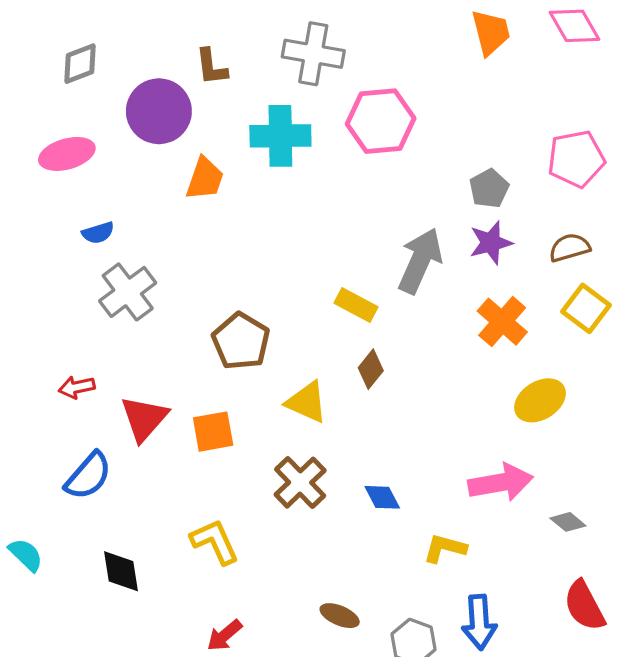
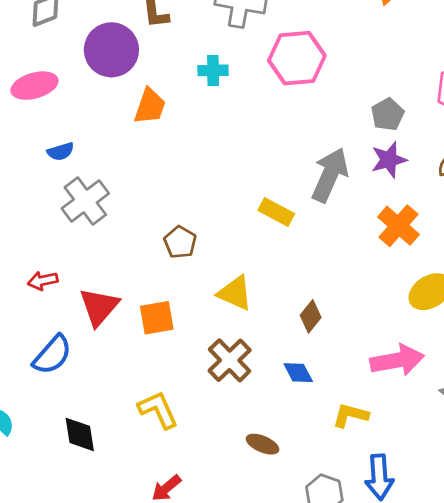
cyan cross: (280, 136) -> (213, 70), size x0.6
brown pentagon: (241, 341) -> (180, 242), size x0.7
brown diamond: (371, 369) -> (311, 316), moved
brown ellipse: (340, 616) -> (263, 444), moved

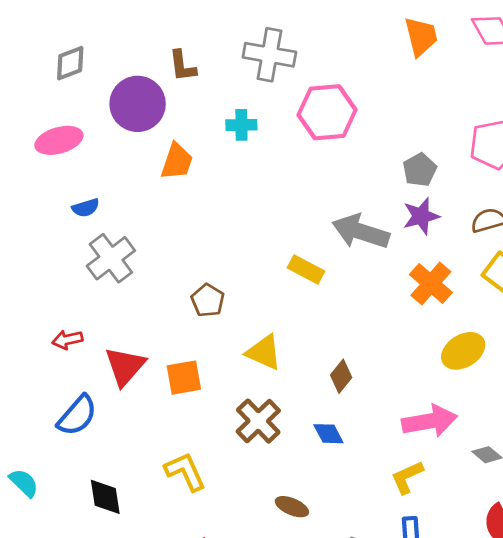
gray arrow: (330, 175) -> (361, 232), turned -96
yellow L-shape: (350, 415) -> (407, 477), moved, turned -39

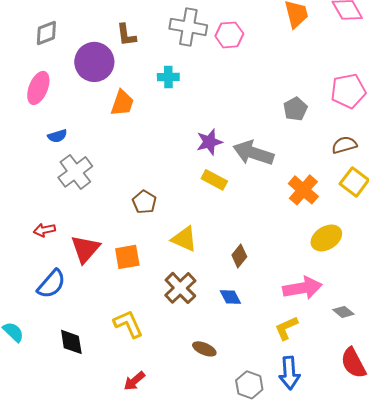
pink hexagon: (327, 112) -> (229, 35), moved, size x0.7
pink ellipse: (59, 140) -> (38, 88), turned -52
purple star: (421, 216) -> (209, 142), moved

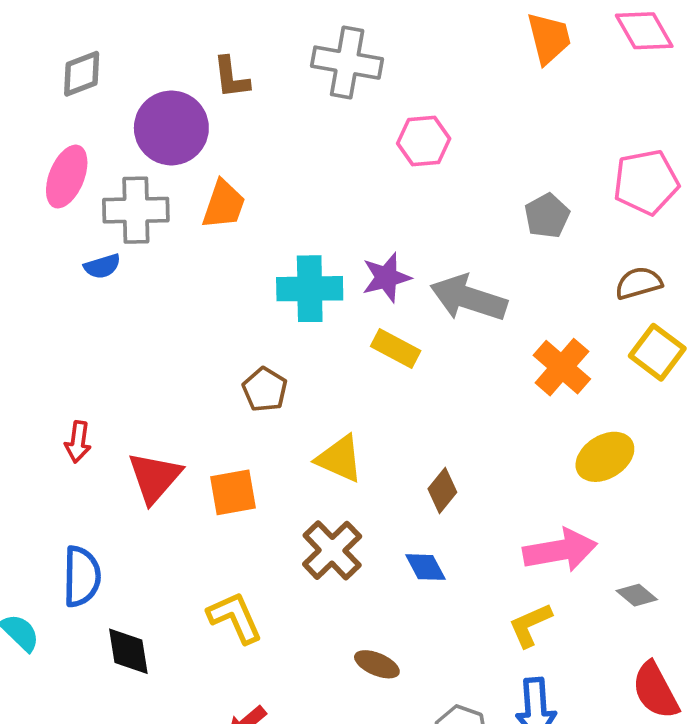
pink hexagon: (229, 35) -> (424, 141), moved
cyan cross: (168, 77) -> (310, 289), moved, size x1.6
gray cross: (75, 172) -> (136, 210), moved, turned 36
red arrow: (44, 230) -> (78, 442), turned -70
blue semicircle: (51, 284) -> (82, 576), moved, turned -40

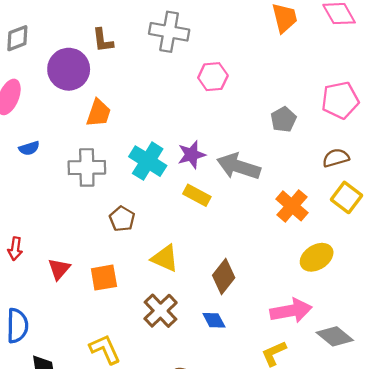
gray cross: (136, 210) -> (87, 167), moved
cyan cross: (310, 289) -> (148, 161), turned 33
red triangle: (155, 477) -> (59, 269), size x0.7
brown diamond: (442, 490) -> (224, 276), size x1.4
gray diamond: (637, 595) -> (335, 336), size x1.6

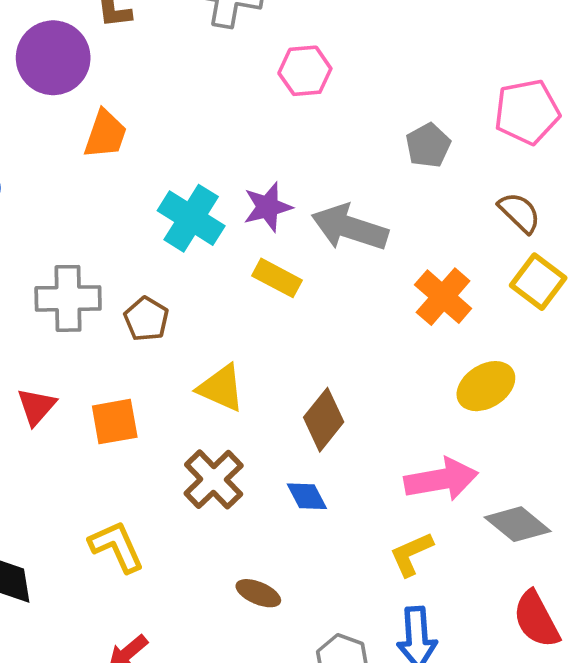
brown semicircle: (336, 158) -> (520, 213), turned 60
gray cross: (87, 167) -> (68, 298), moved

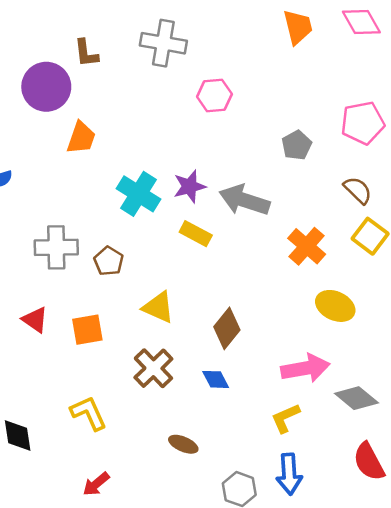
yellow ellipse: (486, 386) -> (335, 306), turned 57
red triangle: (36, 407) -> (35, 320), turned -36

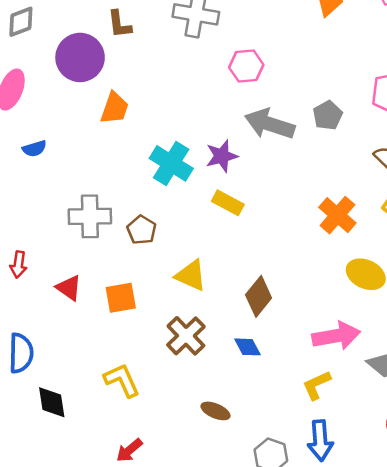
gray arrow: (244, 200) -> (270, 124), moved

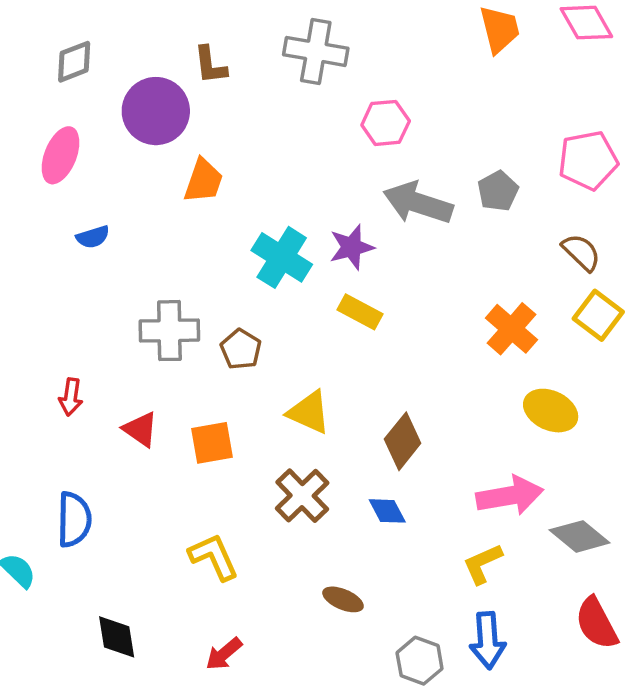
black diamond: (52, 402) -> (117, 637), moved

